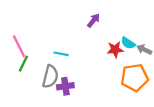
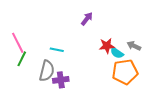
cyan semicircle: (128, 43) -> (117, 53), moved

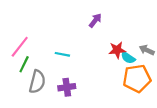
pink line: (18, 43) -> (20, 47), turned 65
gray semicircle: (47, 71) -> (37, 82), moved

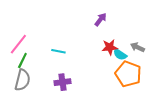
purple arrow: (95, 20) -> (100, 20), moved
orange pentagon: (137, 78) -> (128, 74), turned 30
gray semicircle: (37, 82) -> (22, 80), moved

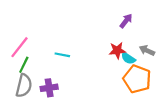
purple arrow: (100, 20) -> (126, 21), moved
purple cross: (63, 82) -> (49, 88), moved

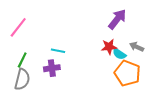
purple arrow: (126, 21) -> (117, 19), size x1.5
pink line: (19, 47) -> (18, 27), moved
purple cross: (49, 88) -> (52, 68), moved

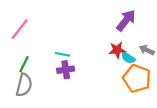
purple cross: (52, 68) -> (66, 70), moved

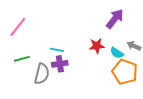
red star: (117, 50) -> (97, 46), moved
green line: (24, 64) -> (22, 59), turned 49
gray semicircle: (24, 85) -> (42, 74), moved

